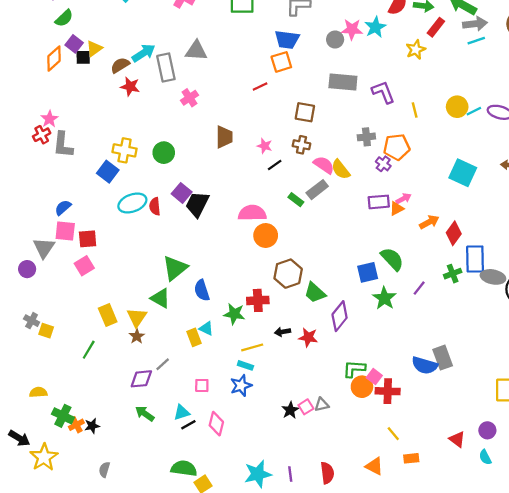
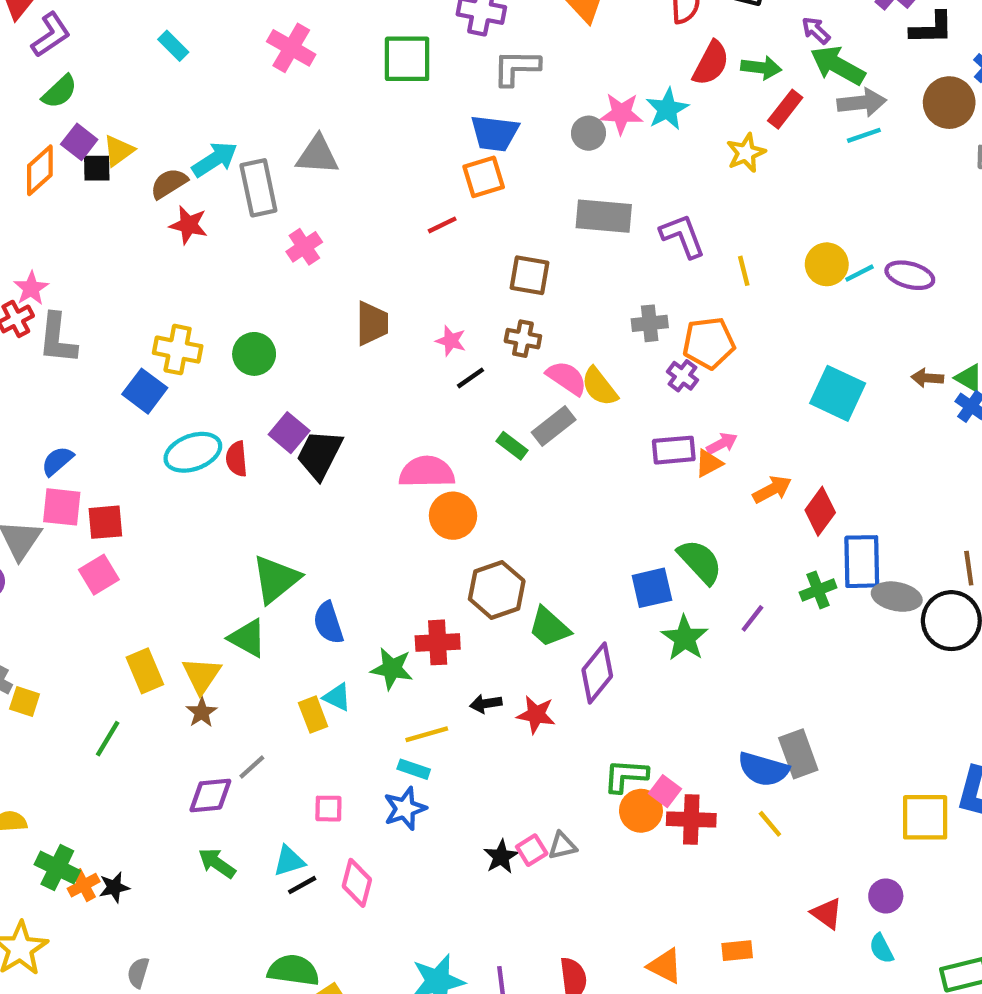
yellow line: (393, 434) -> (770, 824), moved

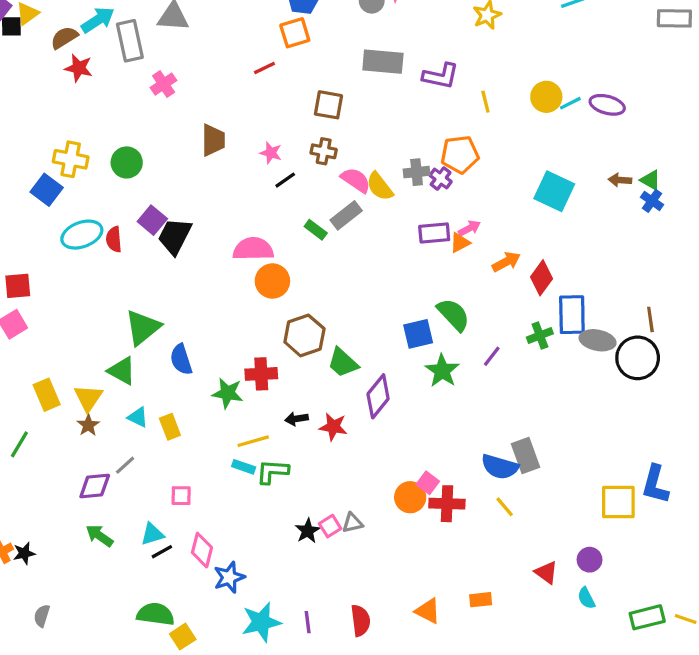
purple L-shape: (682, 236) -> (441, 76), turned 123
gray cross: (650, 323) -> (417, 172), moved
cyan triangle: (337, 697) -> (138, 417), moved
green L-shape: (626, 776) -> (272, 472), moved
blue star: (405, 809) -> (229, 577), moved

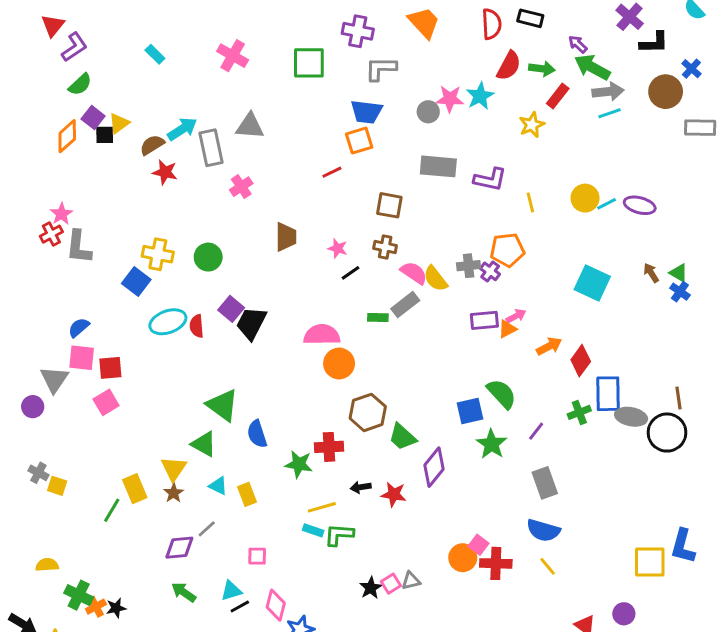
brown arrow: (620, 180) -> (651, 273), turned 54
green rectangle: (316, 230) -> (378, 317), turned -36
green triangle: (143, 327) -> (223, 405), turned -45
yellow rectangle: (47, 395) -> (135, 489), moved
gray rectangle: (525, 456) -> (545, 483), moved

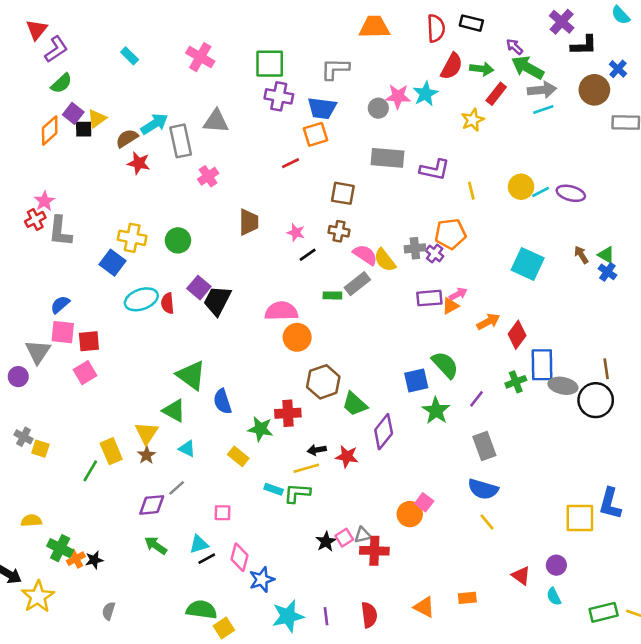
orange trapezoid: (424, 23) -> (374, 27), turned -48
purple cross: (358, 31) -> (279, 96), moved
yellow rectangle: (247, 494) -> (238, 456), moved, turned -30
yellow line: (322, 507) -> (306, 468), moved
red cross: (496, 563) -> (374, 551), moved

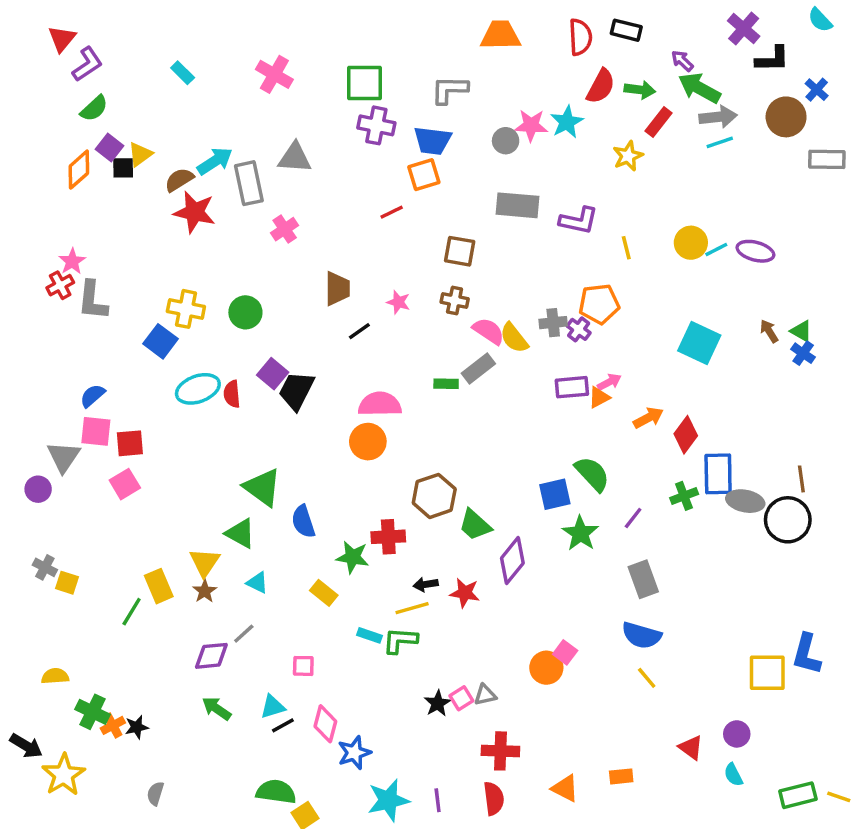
red star: (139, 163) -> (194, 212), size x1.4
black line: (308, 255) -> (359, 331), moved
orange circle: (297, 337) -> (368, 442), moved
red cross: (374, 551) -> (500, 751), moved

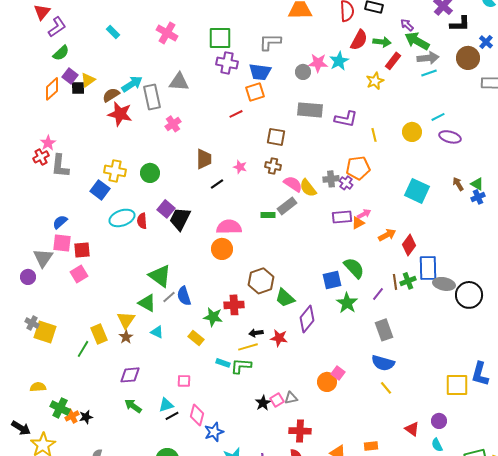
cyan line: (716, 249) -> (438, 117), moved
blue cross: (803, 353) -> (478, 197), turned 32
brown line: (801, 479) -> (395, 282), moved
yellow square: (67, 583) -> (45, 332), size x1.6
gray line: (244, 634) -> (169, 297), moved

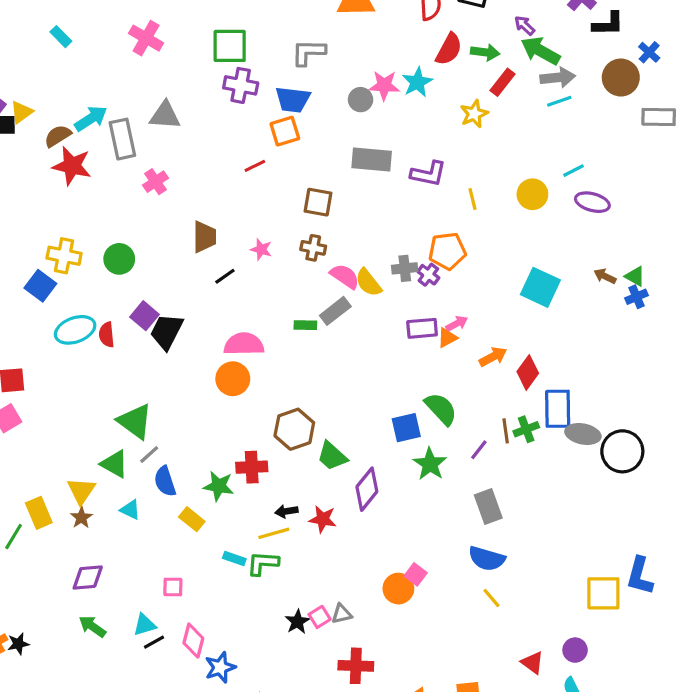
brown arrow: (458, 184) -> (605, 276), turned -32
blue semicircle: (184, 296) -> (165, 481), moved

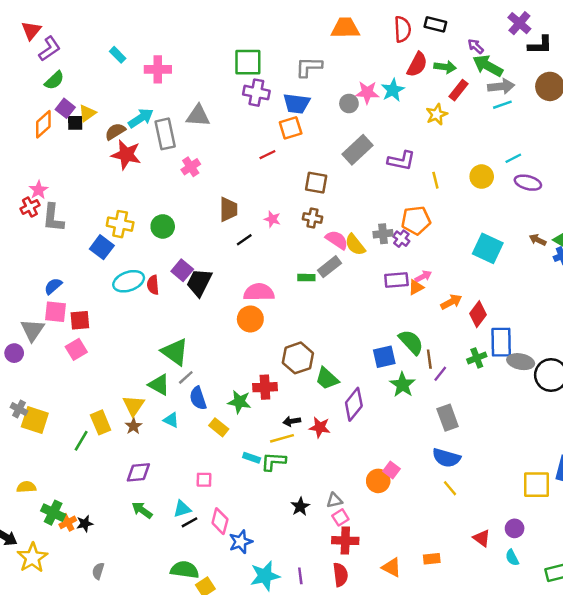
pink cross: (146, 38) -> (158, 69), moved, turned -30
gray rectangle: (372, 160) -> (357, 150), turned -48
brown line: (506, 431) -> (429, 359), moved
pink square: (320, 617) -> (340, 517), moved

